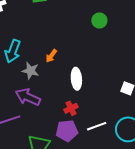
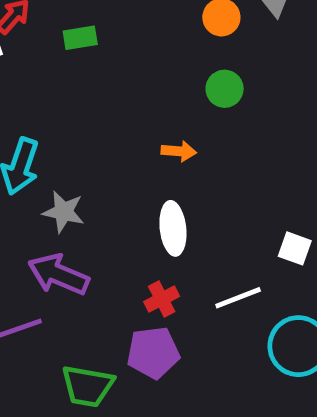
orange arrow: (51, 56) -> (179, 151), moved, turned -120
white line: (97, 126) -> (238, 298), moved

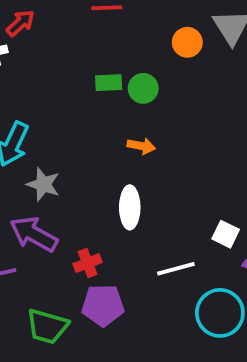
green rectangle: (80, 38) -> (109, 83), moved
green circle: (225, 89) -> (143, 88), moved
red cross: (162, 299) -> (88, 263), moved

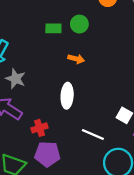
green rectangle: (109, 83) -> (53, 28), moved
white line: (176, 269) -> (93, 134), turned 35

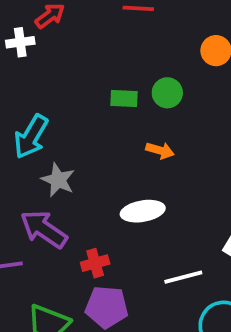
white ellipse: (67, 96) -> (143, 211), turned 75
white line: (93, 134) -> (183, 277), turned -40

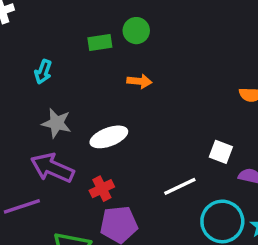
cyan arrow: (31, 137) -> (43, 72), moved, size x0.6
white ellipse: (143, 211) -> (109, 137), moved

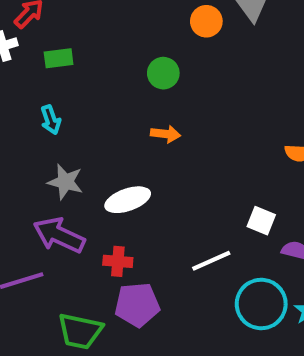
green rectangle: (100, 43) -> (59, 58), moved
cyan arrow: (43, 72) -> (51, 120), turned -40
red cross: (102, 189) -> (118, 261), turned 30

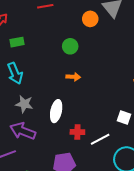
cyan arrow: (51, 120) -> (15, 73), size x1.5
white ellipse: (128, 200) -> (56, 111), turned -55
red cross: (118, 261) -> (77, 132), moved

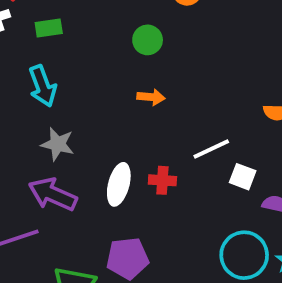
white ellipse: (56, 111) -> (119, 184), moved
red cross: (77, 132) -> (162, 180), moved
white line: (100, 139) -> (211, 149), moved

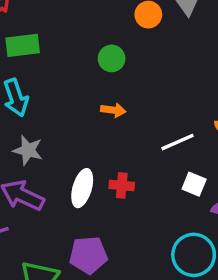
green rectangle: (49, 28) -> (23, 45), size x1.4
white line: (211, 149) -> (177, 142), moved

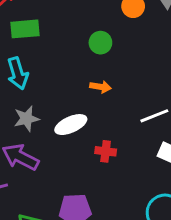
gray star: (28, 150) -> (26, 119), turned -30
white ellipse: (82, 188) -> (71, 125), moved, turned 48

